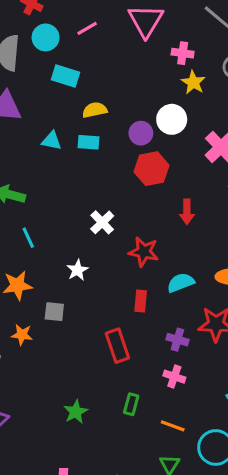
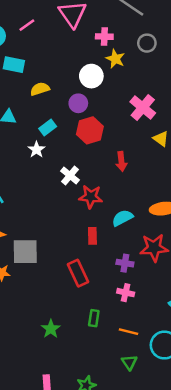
white circle: (172, 119) -> (91, 76), moved
cyan rectangle: (88, 142) -> (48, 127), moved, turned -35
white cross: (102, 222) -> (70, 176), moved
white star: (77, 270) -> (36, 150), moved
gray square: (54, 312) -> (25, 252), size x1.6

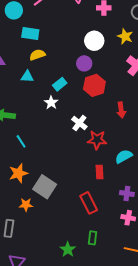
yellow star: (115, 59) -> (125, 36), moved
yellow semicircle: (40, 89) -> (37, 55), moved
gray square: (25, 252) -> (45, 187), turned 35
green rectangle: (94, 318) -> (92, 238), moved

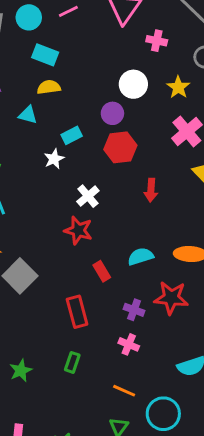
red star: (97, 140) -> (78, 230), moved
red rectangle: (99, 172) -> (102, 271), turned -40
green star: (68, 250) -> (21, 371), moved

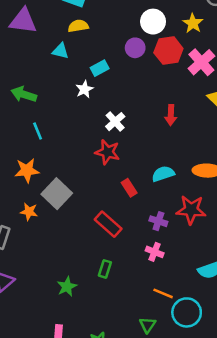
red hexagon: (120, 147) -> (168, 51), moved
red rectangle: (77, 312) -> (108, 224), turned -32
green star: (21, 371) -> (67, 287), moved
orange line: (124, 391) -> (163, 293), moved

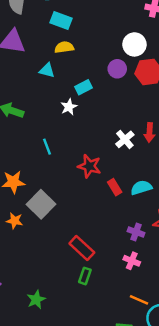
white cross: (115, 122) -> (125, 139), moved
cyan line: (38, 131) -> (47, 147), moved
red rectangle: (129, 188) -> (115, 187), moved
red rectangle: (108, 224) -> (82, 248), moved
green star: (67, 287) -> (36, 300), moved

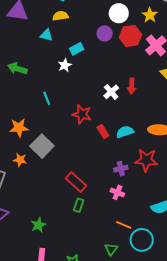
purple cross: (136, 232) -> (121, 169), turned -32

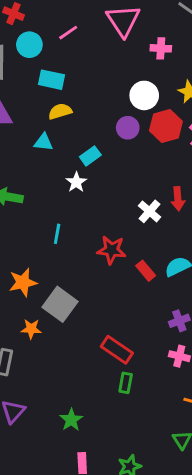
cyan line: (47, 98) -> (57, 234), turned 40

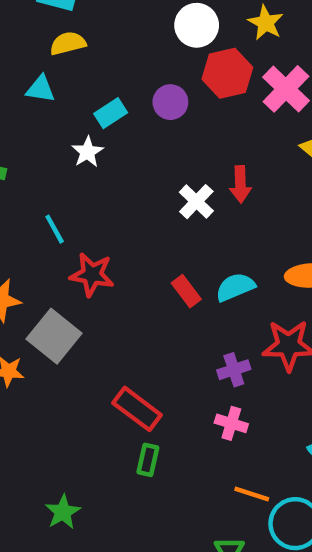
purple circle: (128, 128) -> (170, 102), moved
cyan line: (57, 234) -> (55, 229), turned -42
red star: (111, 250) -> (92, 275), moved

